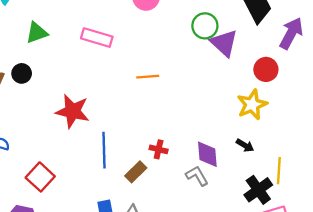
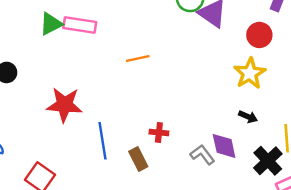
green triangle: (37, 33) -> (51, 24), moved
purple diamond: (207, 154) -> (224, 146), moved
brown rectangle: (136, 172) -> (138, 159), turned -65

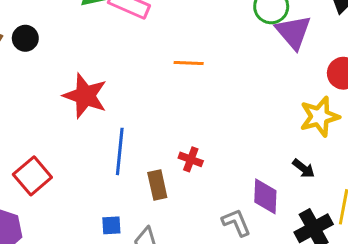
gray L-shape: (202, 155) -> (236, 223), moved

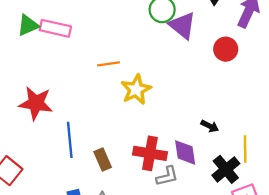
yellow star: (320, 117) -> (136, 89), moved
red cross: (191, 159) -> (150, 153), moved, size x1.8
gray L-shape: (236, 223) -> (167, 176), turned 110

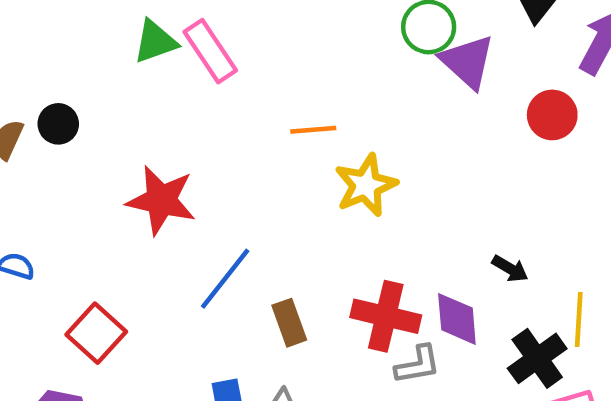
pink rectangle: (55, 28) -> (210, 51), turned 40
blue line: (70, 140) -> (225, 279), turned 40

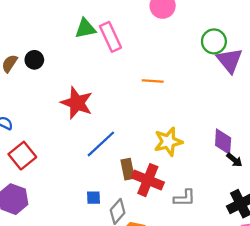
yellow star: (366, 185) -> (168, 142), moved
red cross: (386, 316) -> (148, 180), moved
purple diamond: (457, 319) -> (223, 142), moved
red square: (96, 333) -> (22, 156), moved

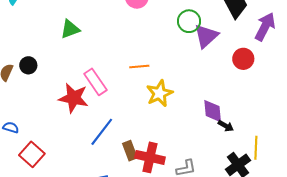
pink rectangle: (110, 37) -> (95, 82), moved
purple triangle: (230, 60) -> (206, 36), turned 36
yellow star: (168, 142) -> (160, 93), moved

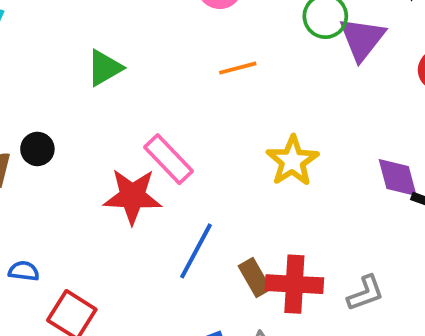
orange line: (139, 67) -> (238, 68), moved

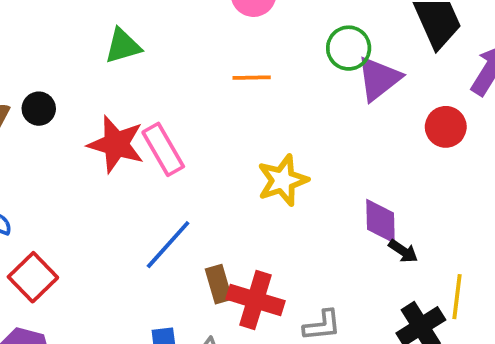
red star: (132, 196) -> (116, 144), moved

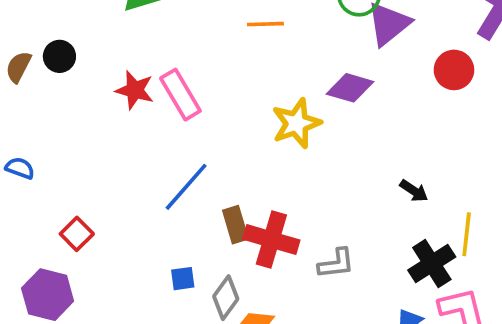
red star: (116, 144) -> (135, 90), size x0.7
purple diamond: (380, 221) -> (350, 88), moved, turned -72
red square: (33, 277) -> (77, 234), moved, size x0.7

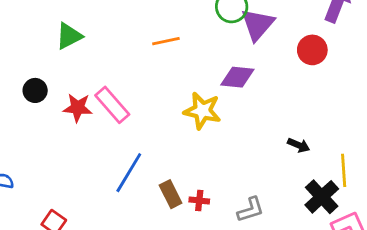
black circle: (59, 56) -> (35, 90), moved
yellow star: (296, 123) -> (202, 111), turned -30
red cross: (271, 240) -> (199, 200), size x0.5

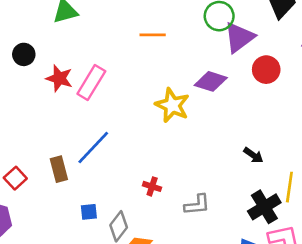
red circle: (312, 50) -> (266, 70), moved
pink rectangle: (112, 105) -> (91, 82), turned 60
brown rectangle: (171, 194) -> (59, 169), moved

